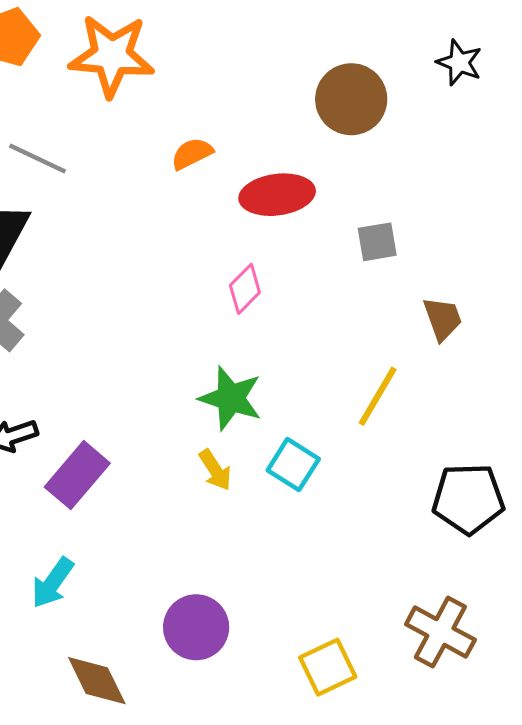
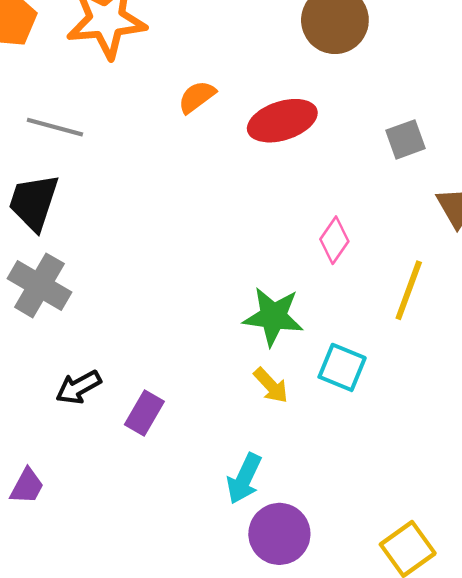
gray square: (377, 242) -> (405, 139), moved
pink diamond: (245, 289) -> (334, 240), moved
purple rectangle: (77, 475) -> (144, 413), size x0.7
cyan arrow: (53, 583) -> (244, 479), moved

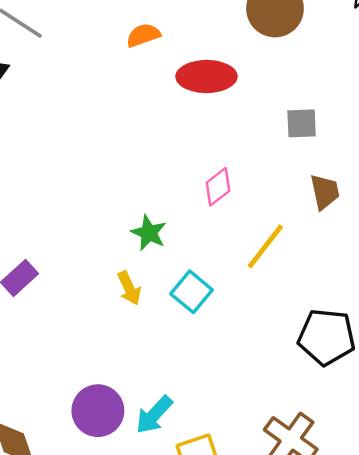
green star: (273, 316) -> (149, 233), size x0.7
cyan arrow: (244, 479) -> (154, 415), moved

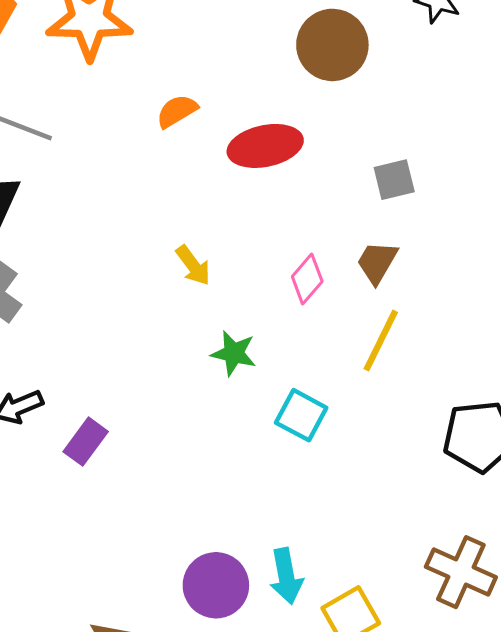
brown trapezoid: (325, 192) -> (377, 262), moved, turned -126
yellow arrow: (129, 288) -> (193, 265), moved
cyan arrow: (154, 415) -> (286, 576), turned -42

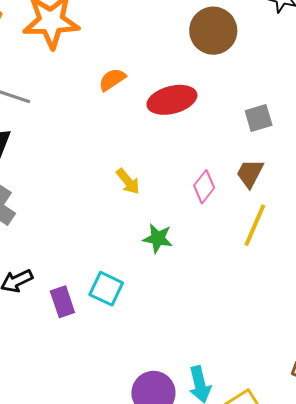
cyan square: (301, 415) -> (106, 289), moved
purple rectangle: (86, 442) -> (62, 302), turned -52

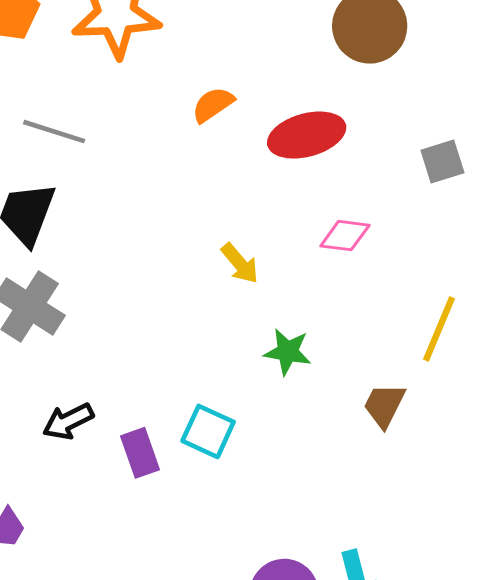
brown trapezoid: (250, 173) -> (384, 405), moved
pink diamond: (204, 187) -> (345, 236), moved, turned 60

